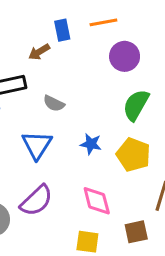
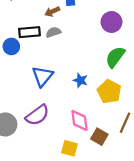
gray semicircle: (54, 103) -> (53, 32), moved, turned 128
brown square: (136, 232) -> (99, 137), moved, turned 35

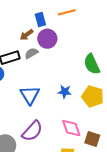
purple circle: (111, 22) -> (47, 39), moved
green semicircle: (115, 57) -> (92, 64), turned -50

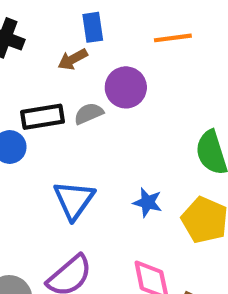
blue rectangle: (40, 20) -> (93, 27), moved
brown arrow: (27, 35) -> (73, 59), moved

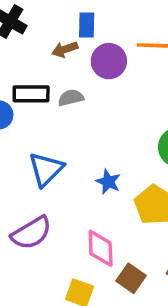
purple circle: (126, 87) -> (109, 61), moved

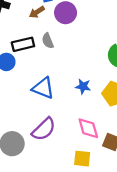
gray semicircle: (71, 98) -> (48, 41), turned -84
blue triangle: (46, 169) -> (43, 88), turned -40

